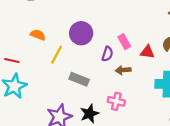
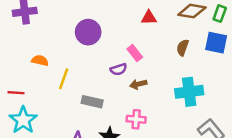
purple circle: (81, 33) -> (88, 32), moved
red triangle: (147, 52) -> (149, 18), moved
purple semicircle: (107, 54) -> (118, 69), turned 64

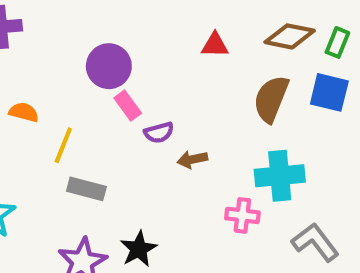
brown semicircle: (183, 48) -> (271, 99), size x1.6
pink rectangle: (135, 53) -> (128, 106), moved
gray rectangle: (92, 102) -> (86, 189), moved
pink cross: (136, 119) -> (242, 215), moved

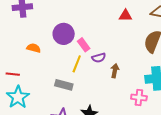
purple circle: (109, 66) -> (64, 34), moved
yellow line: (63, 145) -> (77, 64), moved
brown arrow: (192, 159) -> (115, 71), turned 112

